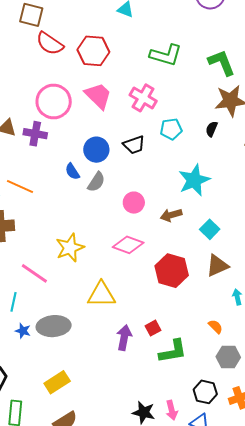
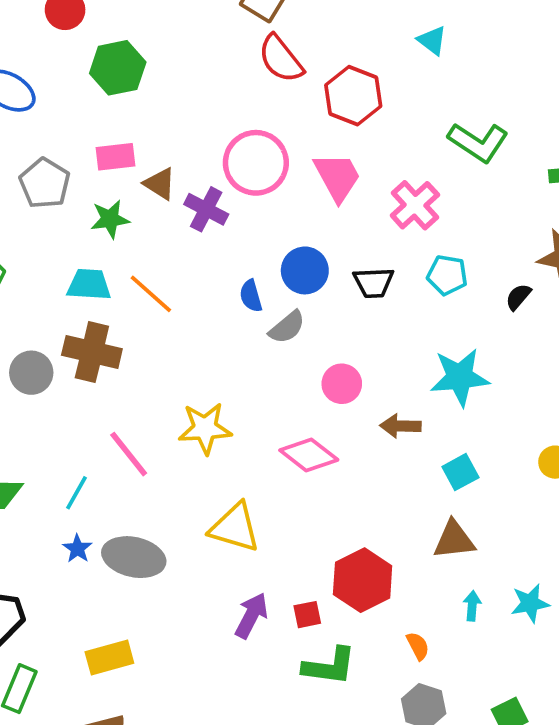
red hexagon: (172, 271) -> (363, 580), moved

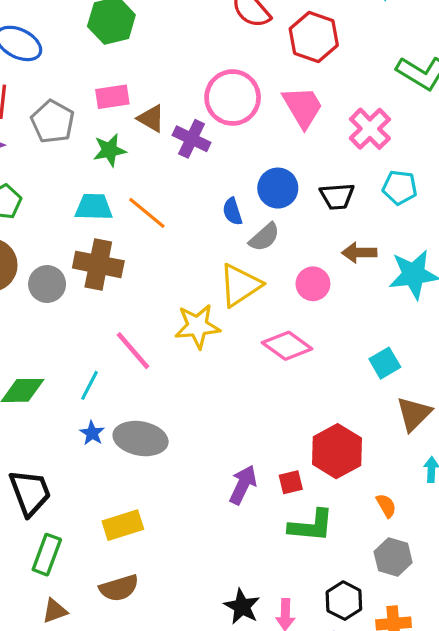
brown arrow: (400, 426) -> (359, 253), moved
cyan square: (460, 472) -> (385, 363), moved
yellow triangle: (235, 528) -> (240, 285), moved, turned -48
brown triangle: (454, 540) -> (414, 414), turned -36

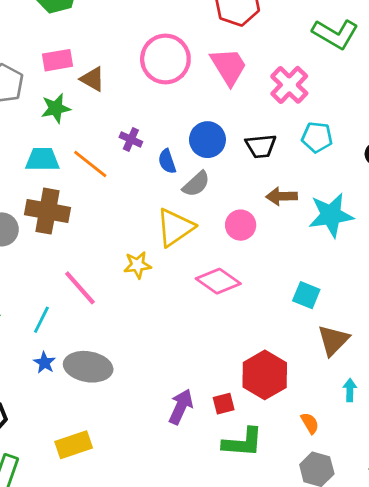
purple cross: (192, 139) -> (131, 139), moved, size x0.7
yellow star: (197, 326) -> (137, 265), size x0.7
cyan square: (385, 363) -> (306, 295), turned -36

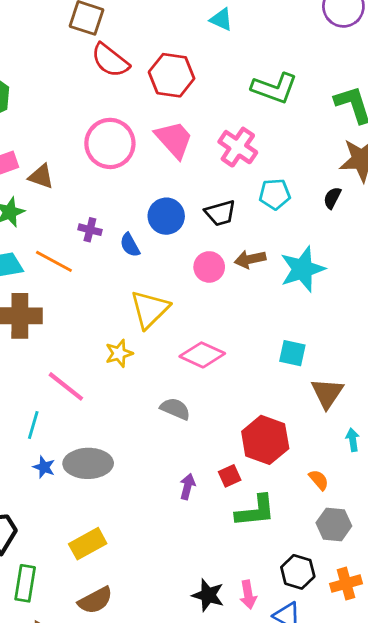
gray semicircle: (196, 184) -> (175, 409), moved, turned -104
pink circle: (241, 225) -> (209, 267), moved
purple arrow: (181, 407) -> (187, 487), size x0.7

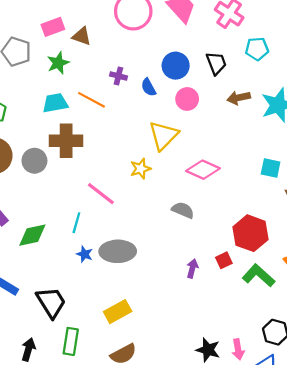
black trapezoid: (220, 213) -> (216, 63), turned -95
pink circle: (209, 267) -> (187, 99), moved
green L-shape: (255, 511) -> (258, 276), moved, turned -132

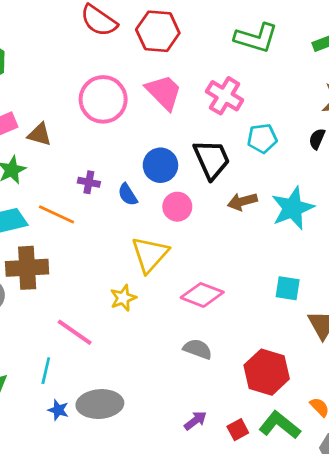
black trapezoid: (216, 63) -> (212, 159), size x1.4
gray semicircle: (183, 210) -> (198, 349), moved
red square: (224, 260) -> (238, 430), moved
purple arrow: (192, 268) -> (195, 421), turned 42

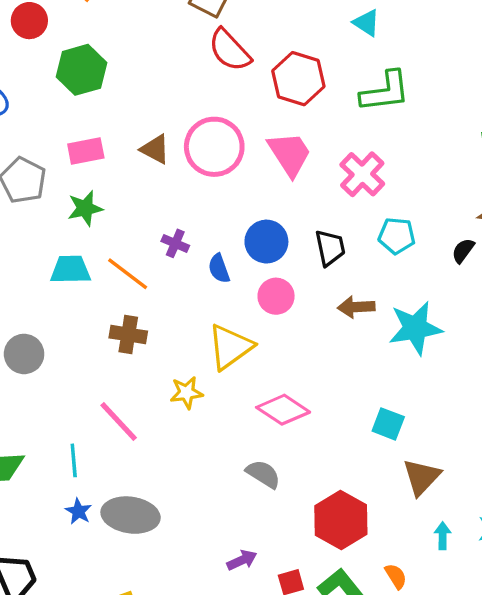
green L-shape: (256, 38) -> (385, 92), moved, turned -36
brown triangle: (40, 134) -> (155, 149), moved
black trapezoid: (212, 159) -> (330, 248), size x0.7
brown cross: (27, 268) -> (128, 334), moved, size x0.7
cyan line: (46, 371) -> (74, 460), turned -30

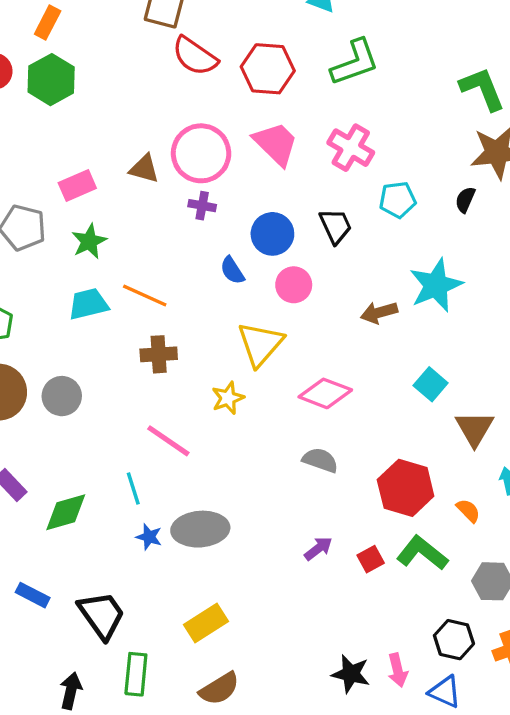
green hexagon: (81, 70) -> (51, 80), moved
purple cross: (175, 243) -> (202, 206), moved
brown arrow: (356, 307) -> (379, 313), moved
cyan square: (388, 424) -> (431, 384), turned 32
orange semicircle: (396, 576) -> (468, 511), moved

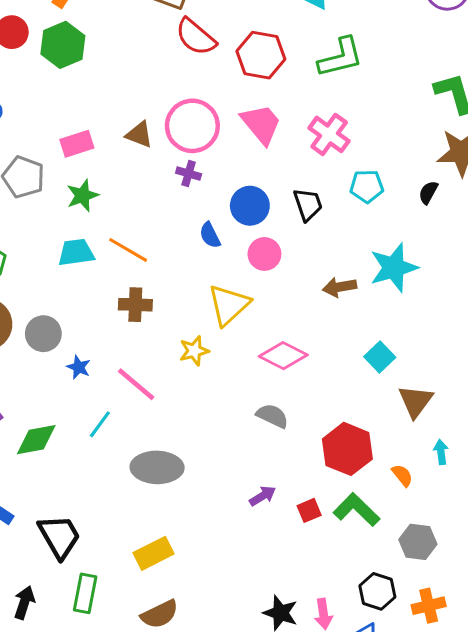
cyan line: (133, 488) -> (100, 424), turned 48
blue star: (149, 537) -> (79, 367), moved

